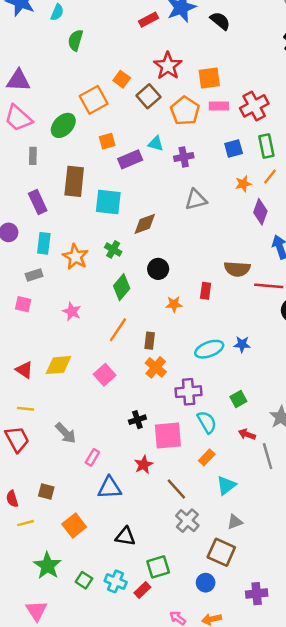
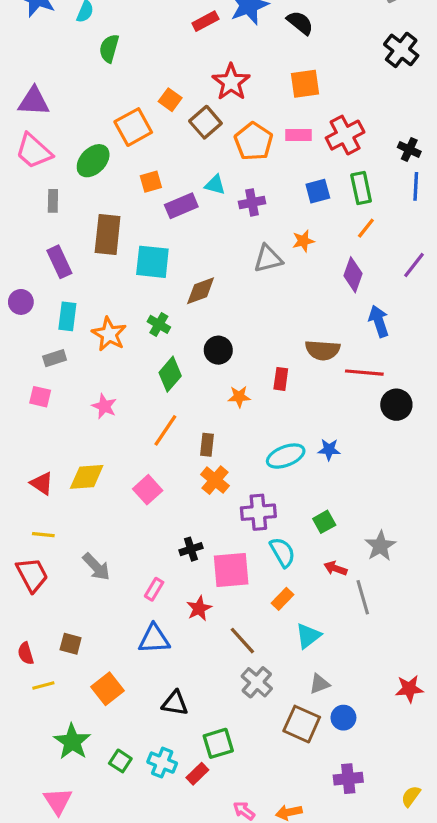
orange square: (209, 78) -> (305, 84), moved
orange star: (243, 184) -> (303, 241), moved
pink rectangle: (92, 457) -> (154, 589), moved
blue circle: (206, 583) -> (343, 718), moved

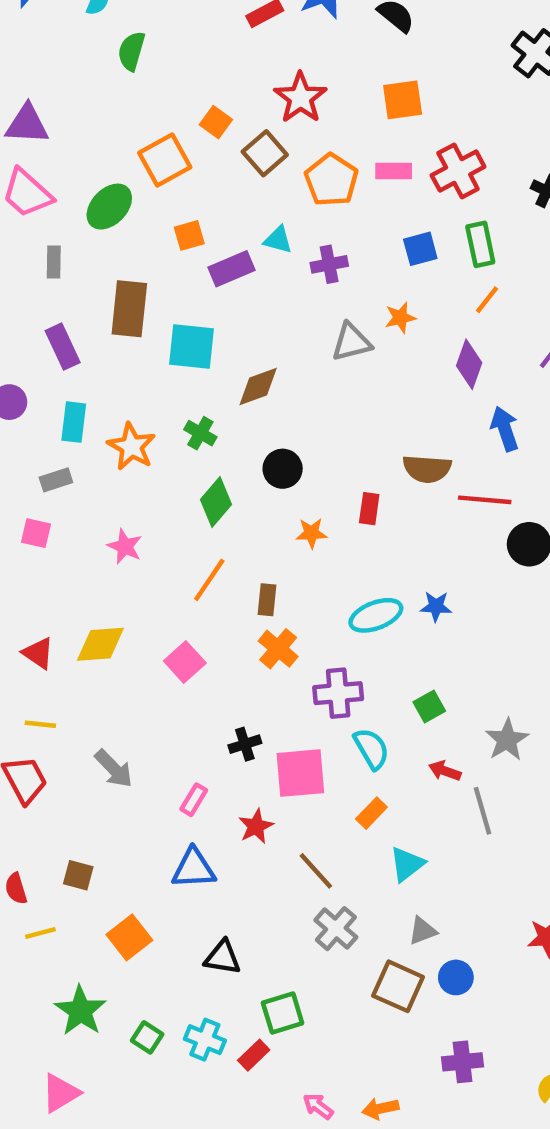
pink triangle: (58, 801) -> (60, 1093), turned 32

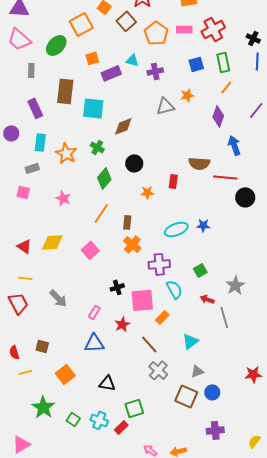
orange rectangle: (371, 813) -> (162, 317), moved
pink triangle: (60, 1093) -> (21, 444), moved

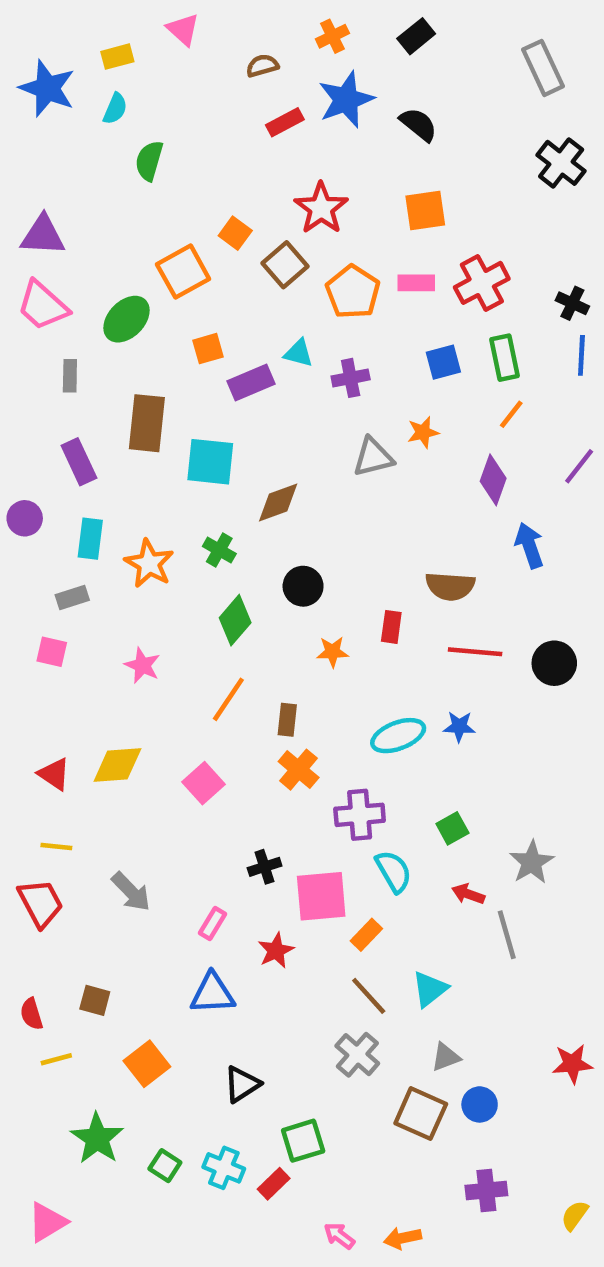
red line: (225, 177) -> (475, 652), moved
brown line: (149, 344) -> (369, 996), moved
black triangle: (107, 383) -> (242, 1084), turned -42

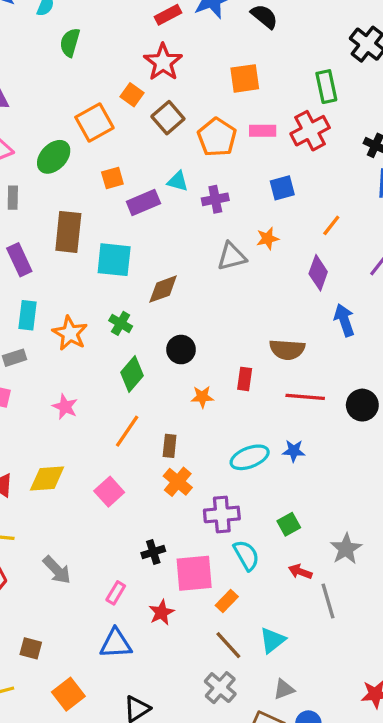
red star: (321, 208) -> (163, 62), moved
orange square: (425, 210) -> (245, 78), moved
green rectangle: (504, 358) -> (326, 87), moved

